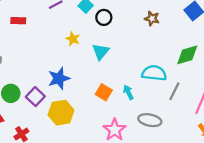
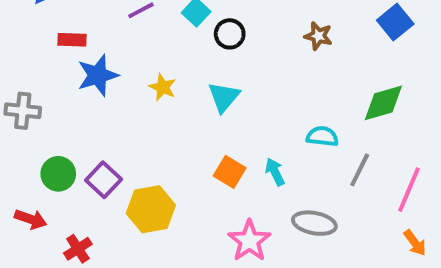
yellow star: (73, 39) -> (163, 87), moved
cyan semicircle: (154, 73) -> (322, 136), size x0.7
blue star: (59, 78) -> (98, 75), moved

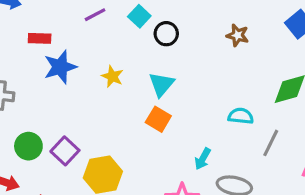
orange square: (230, 172) -> (158, 119), moved
cyan arrow: (275, 172) -> (203, 159), moved, turned -125

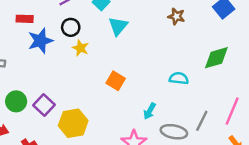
black circle: (166, 34) -> (71, 27), moved
cyan triangle: (161, 84) -> (118, 26), moved
gray line: (271, 143) -> (202, 121), moved

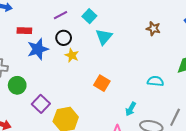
green circle: (16, 101) -> (17, 85), moved

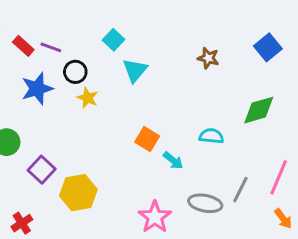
purple line: (61, 15) -> (51, 47), moved, turned 48
red rectangle: (24, 31) -> (23, 46), moved, turned 40
orange square: (102, 83) -> (147, 139), moved
cyan arrow: (131, 109) -> (173, 160), moved, turned -80

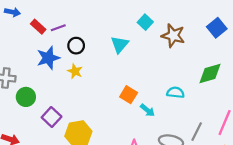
cyan square: (114, 40) -> (145, 22), moved
purple line: (51, 47) -> (58, 28), turned -40
brown star: (208, 58) -> (173, 36), size x1.5
yellow star: (88, 98) -> (75, 71), moved

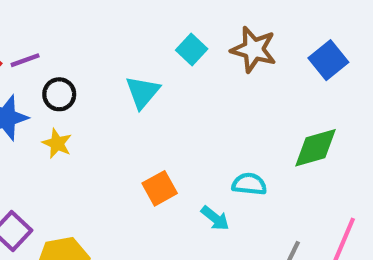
brown star: (173, 36) -> (254, 49), moved
orange square: (129, 95) -> (160, 188), turned 30
cyan arrow: (148, 110) -> (215, 218), moved

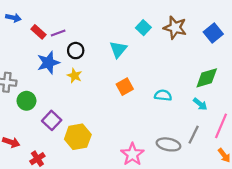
cyan semicircle: (249, 184) -> (163, 95), moved
orange square: (160, 188) -> (125, 87), moved
cyan arrow: (215, 218) -> (200, 104), moved

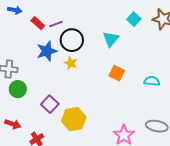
black circle: (76, 51) -> (72, 40), size x1.5
orange square: (125, 87) -> (117, 73), turned -35
green circle: (26, 101) -> (18, 89), moved

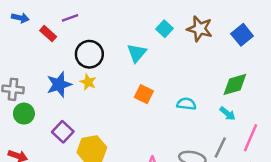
purple line: (56, 24) -> (70, 18), moved
blue star: (47, 51) -> (59, 84), moved

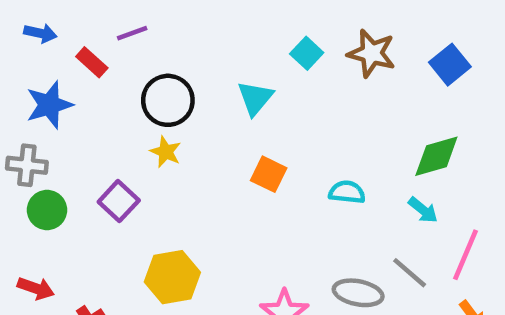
blue star: (59, 84) -> (49, 105), moved
purple square: (63, 132) -> (119, 201), moved
gray line: (220, 148) -> (410, 273), turned -75

